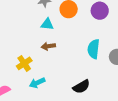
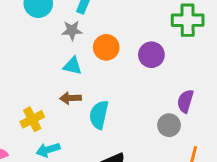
cyan semicircle: (94, 49) -> (99, 115), moved

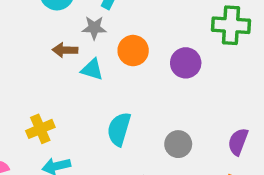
brown arrow: (70, 98) -> (65, 50), moved
purple semicircle: (185, 101) -> (238, 142), moved
gray circle: (169, 125) -> (178, 144), moved

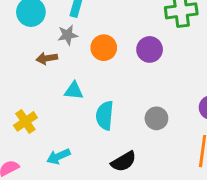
cyan triangle: (92, 69) -> (74, 91), moved
yellow cross: (40, 129) -> (25, 121), moved

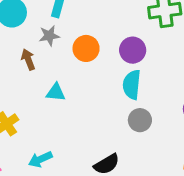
brown arrow: (47, 58) -> (28, 59), turned 78
cyan semicircle: (105, 115) -> (132, 85), moved

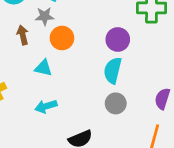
orange circle: (86, 48) -> (62, 38), moved
cyan arrow: (40, 159) -> (46, 106), moved

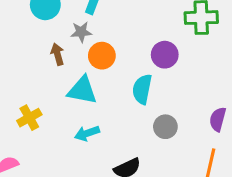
cyan triangle: (43, 68) -> (82, 90), size x1.5
cyan semicircle: (113, 70) -> (142, 89), moved

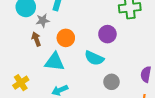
gray star: (81, 32) -> (43, 21), moved
cyan semicircle: (142, 89) -> (94, 58), turned -72

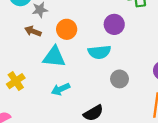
brown arrow: (36, 39) -> (33, 31), turned -48
cyan semicircle: (94, 58) -> (99, 52), turned -30

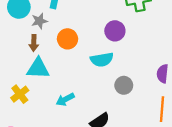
brown arrow: (33, 31) -> (34, 43), turned -105
cyan triangle: (54, 57) -> (38, 68), moved

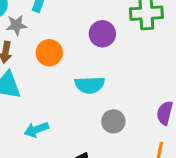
purple circle: (115, 31) -> (102, 34), moved

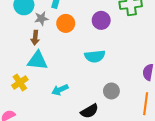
orange circle: (49, 53) -> (66, 23), moved
gray circle: (113, 121) -> (111, 91), moved

